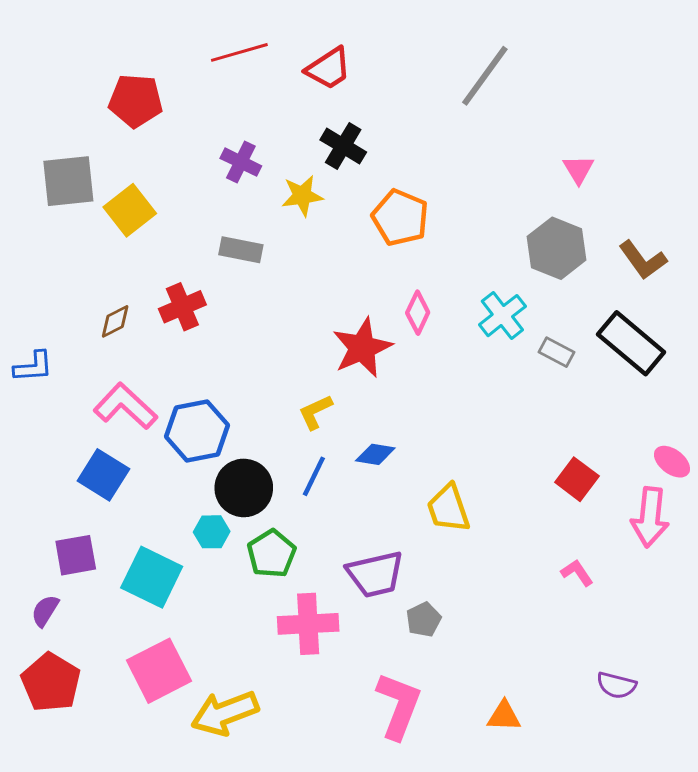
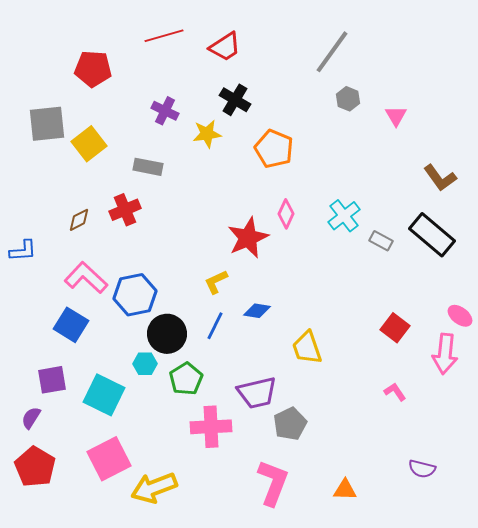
gray hexagon: (557, 248) -> (348, 99), moved, size x0.6
gray rectangle: (241, 250) -> (148, 167), moved
gray pentagon: (424, 620) -> (290, 424), size x1.4

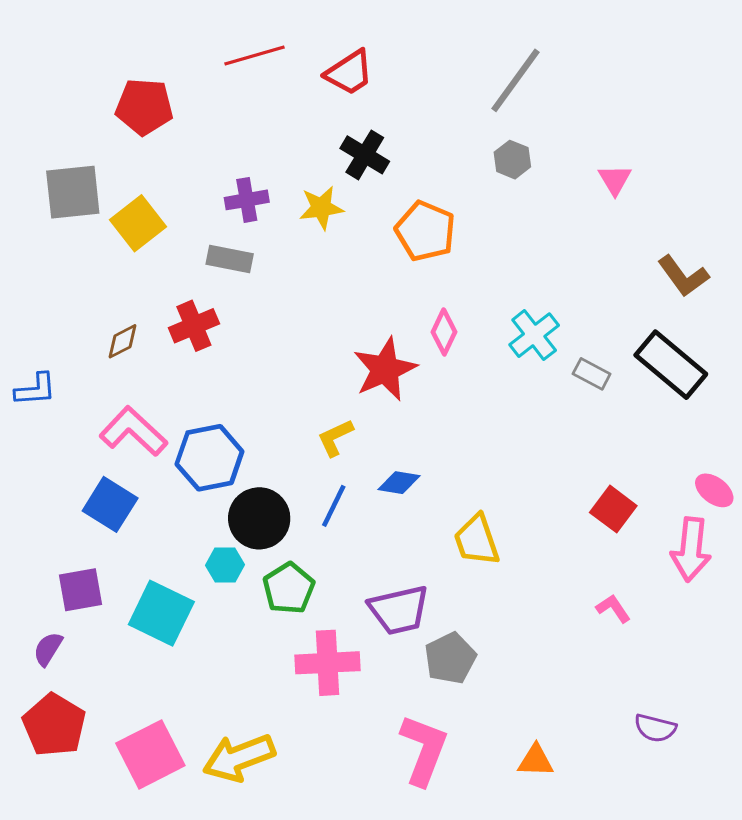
gray hexagon: (348, 99) -> (512, 160), moved
purple cross: (165, 111) -> (247, 200), moved, turned -36
pink square: (109, 459) -> (150, 754), moved

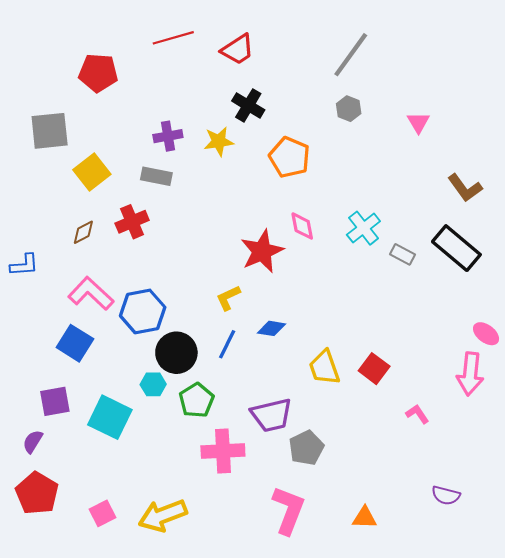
yellow square: (138, 223) -> (92, 172), moved
pink diamond: (444, 332) -> (302, 226), turned -36
red square: (613, 509) -> (374, 369), moved
pink square: (150, 754) -> (102, 513), size x0.6

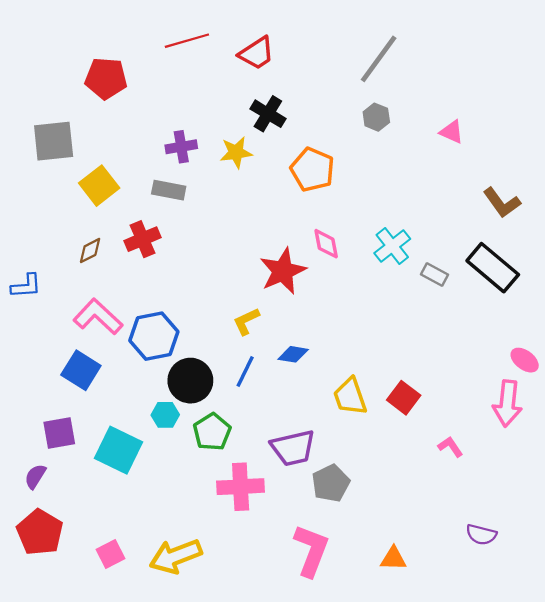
pink triangle: (418, 122) -> (452, 132), turned -35

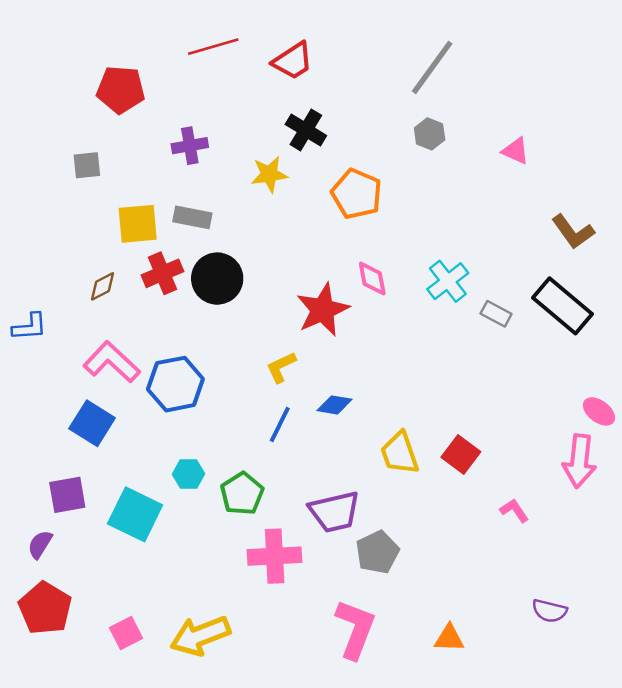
gray square: (54, 141) -> (87, 165), moved, size x0.6
purple cross: (181, 147) -> (190, 146), moved
yellow square: (99, 186) -> (138, 224), moved, turned 33
black circle: (190, 381) -> (217, 279), moved

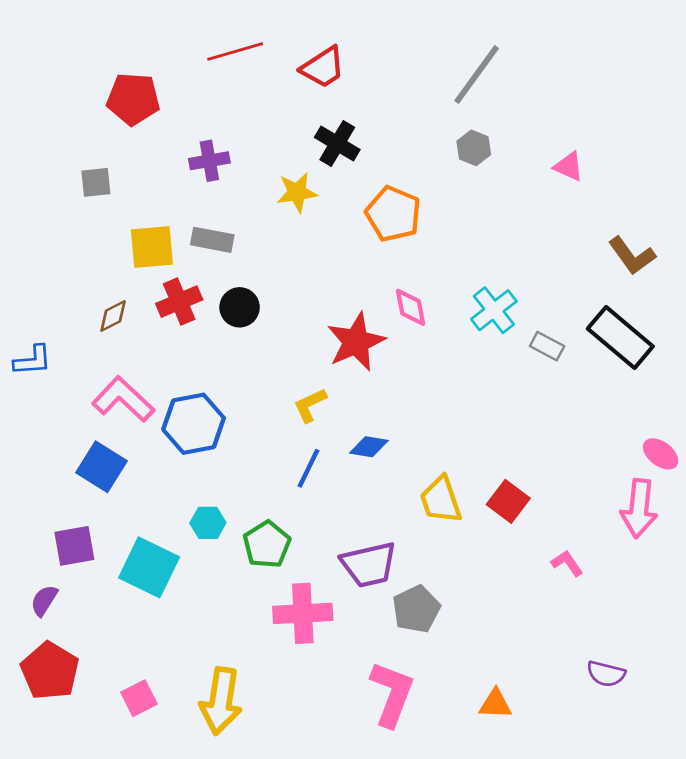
black circle: (217, 279) -> (240, 307), size x0.7
yellow arrow: (200, 636) -> (221, 701), turned -60

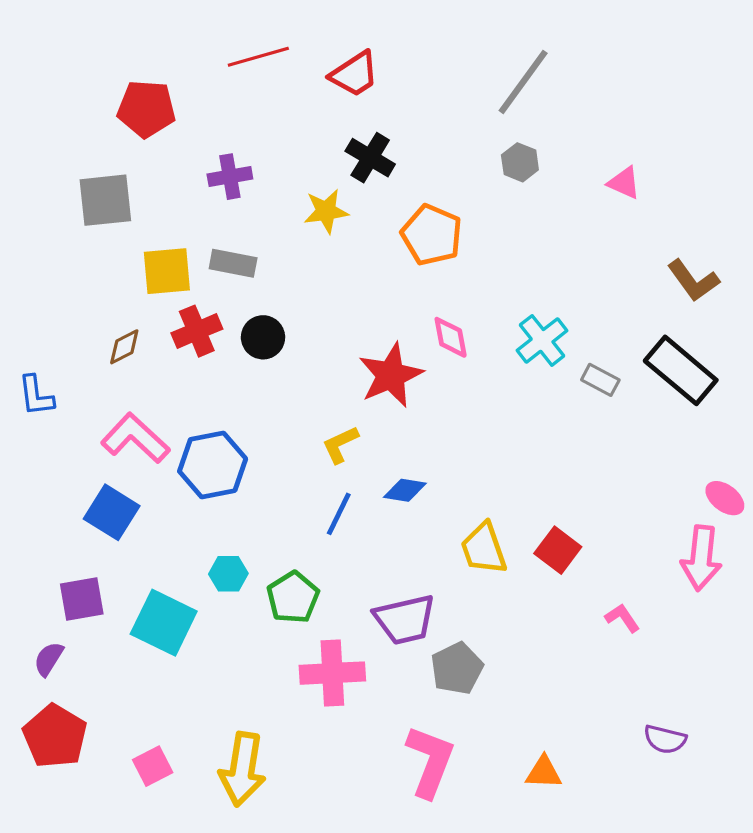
gray square: (96, 182) -> (105, 200), size x1.6
blue L-shape: (33, 360) -> (36, 396), turned 87

